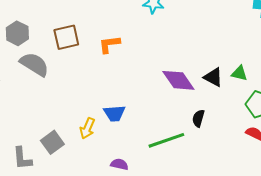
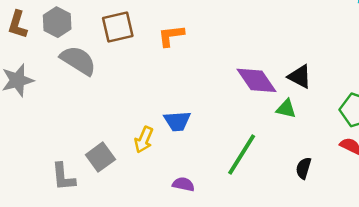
green triangle: (239, 73) -> (286, 109), moved
black semicircle: (198, 118) -> (303, 168), moved
green line: (166, 140) -> (242, 155), turned -39

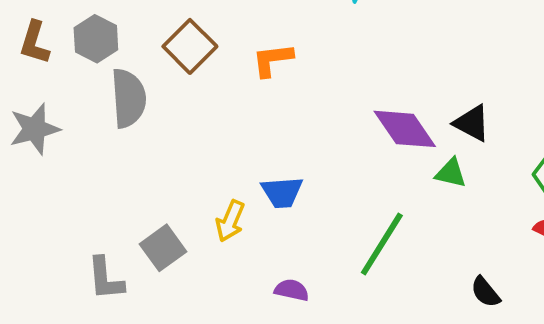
brown square: (118, 27) -> (190, 46), turned -32
gray semicircle: (78, 60) -> (129, 98), turned 54
black semicircle: (303, 168) -> (485, 292), moved, turned -55

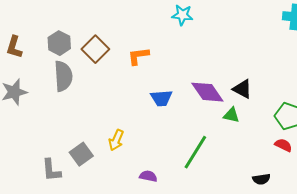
gray hexagon: (96, 39) -> (59, 43), moved
blue trapezoid: (282, 192) -> (161, 98), moved
black semicircle: (485, 292) -> (261, 179), moved, turned -60

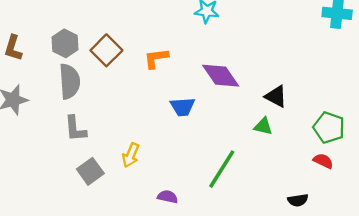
purple diamond: (207, 92) -> (221, 76), moved
gray L-shape: (51, 170) -> (75, 129), moved

